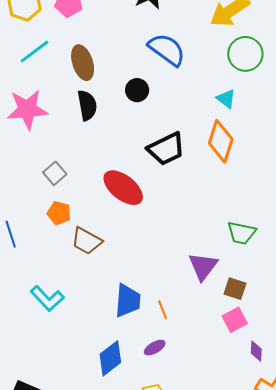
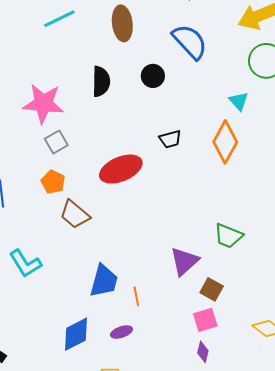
brown ellipse: (83, 63) -> (122, 23), moved
pink star: (27, 109) -> (43, 103), moved
black trapezoid: (166, 149) -> (170, 139), size x0.6
red ellipse: (123, 188) -> (121, 169), turned -72
purple diamond: (256, 351) -> (203, 352), moved

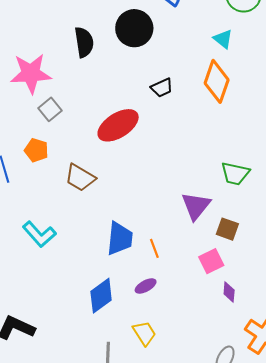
black circle: (153, 76) -> (134, 28), size x1.6
orange pentagon: (53, 182) -> (36, 150), moved
pink square: (205, 320) -> (211, 261), moved

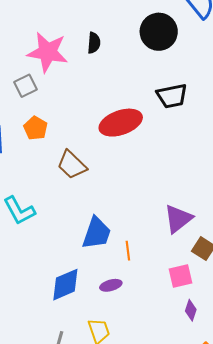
black semicircle: (84, 42) -> (94, 43), moved, size x0.7
black trapezoid: (162, 88) -> (172, 96), size x1.4
gray square: (50, 109) -> (26, 86), moved

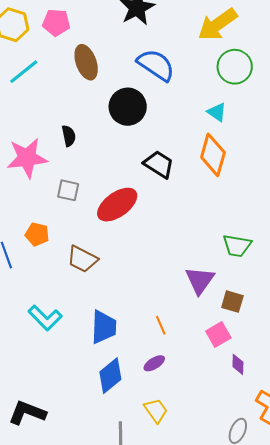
gray square: (26, 86) -> (68, 190), moved, turned -35
black trapezoid: (172, 96) -> (159, 164), turned -120
blue trapezoid: (97, 233) -> (104, 327), moved

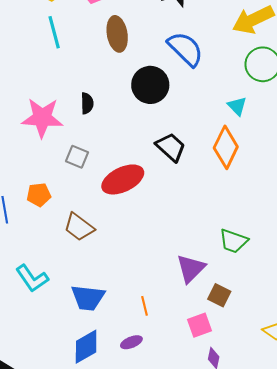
cyan line: (24, 72) -> (54, 32), turned -76
orange pentagon: (37, 234) -> (39, 195), turned -30
blue trapezoid: (104, 327) -> (88, 298), turned 84

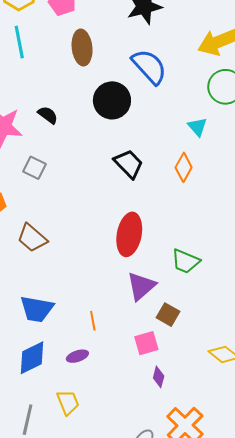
black semicircle: (87, 103) -> (48, 115), turned -55
orange diamond: (226, 147) -> (184, 167), size x0.7
red ellipse: (123, 179) -> (129, 234), moved, turned -57

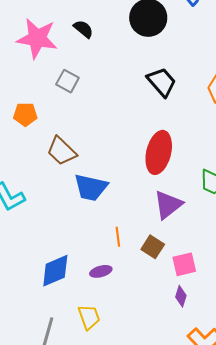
blue trapezoid: (37, 309) -> (91, 188), moved
brown square: (168, 315) -> (153, 247), moved
pink square: (146, 343) -> (184, 264), moved

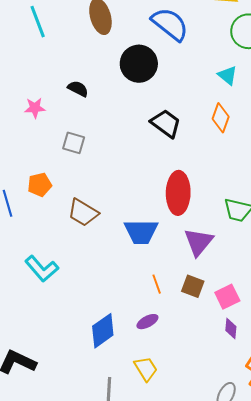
pink star: (37, 38) -> (35, 108), size x0.5
blue trapezoid: (91, 188) -> (141, 232), moved

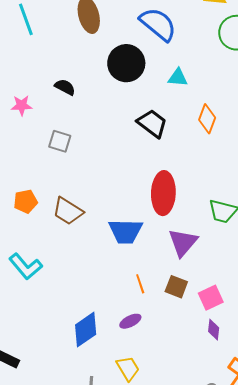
cyan triangle: (227, 75) -> (178, 78), moved, turned -35
orange pentagon: (40, 185) -> (26, 201), moved

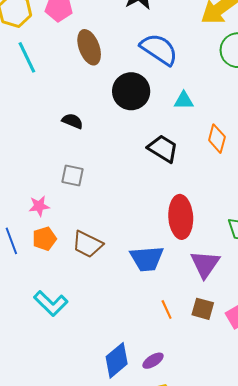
pink star: (22, 105) -> (39, 206), moved
purple ellipse: (130, 321) -> (153, 361), moved

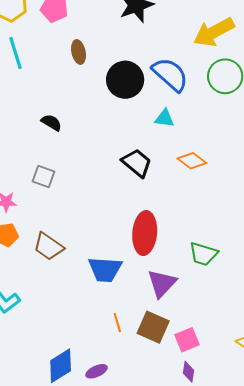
brown ellipse: (89, 47) -> (79, 52), size x0.7
blue semicircle: (159, 49) -> (170, 74), moved
black circle: (131, 91) -> (125, 80), moved
orange diamond: (217, 139) -> (192, 161), turned -76
brown square: (203, 309) -> (153, 327), size x1.4

